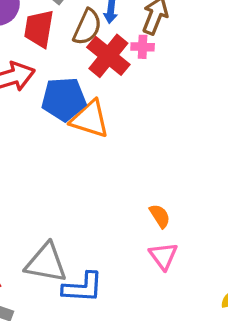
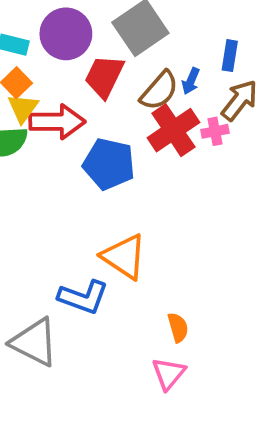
pink cross: (143, 47) -> (215, 131), turned -30
orange triangle: (90, 119) -> (124, 257), moved
blue L-shape: (83, 287) -> (83, 297), moved

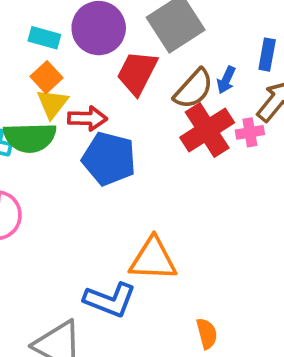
red arrow: (57, 122) -> (87, 118), size x0.7
blue pentagon: (109, 164) -> (109, 159), moved
orange triangle: (124, 257) -> (153, 259), turned -33

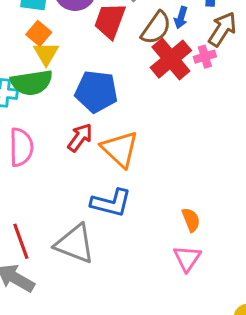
red arrow: (87, 118) -> (80, 137), moved, turned -48
orange triangle: (153, 259) -> (120, 149), moved, turned 48

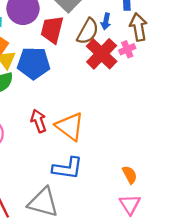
brown arrow: (222, 29) -> (138, 27), turned -36
blue pentagon: (96, 92) -> (34, 63), moved
red arrow: (80, 137) -> (39, 121), turned -50

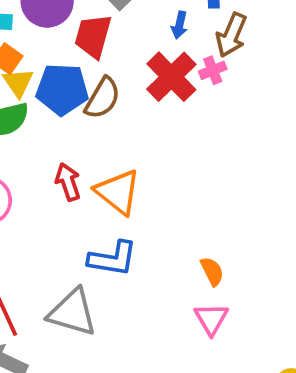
brown arrow: (138, 27) -> (231, 35), turned -148
brown semicircle: (88, 31) -> (103, 98), moved

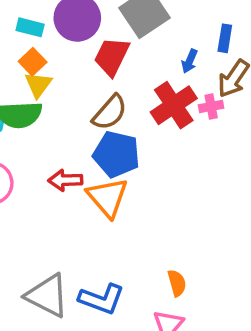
blue pentagon: (62, 89) -> (116, 154), moved
red arrow: (68, 182) -> (65, 180), turned -84
blue L-shape: (113, 259) -> (102, 299), moved

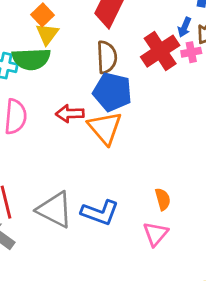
blue arrow: (190, 61) -> (184, 27), moved
brown semicircle: (110, 112) -> (107, 57), turned -44

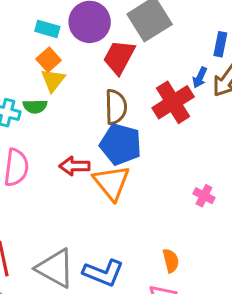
pink cross: (191, 52) -> (204, 196), moved, turned 36
green semicircle: (31, 59) -> (35, 106), size x0.6

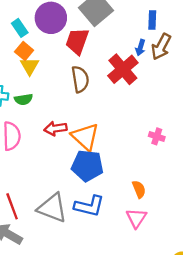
cyan rectangle: (47, 29) -> (20, 28), turned 48
green semicircle: (35, 106) -> (24, 99), moved
blue pentagon: (121, 144) -> (87, 166), moved

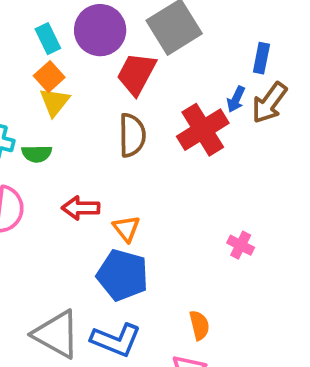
orange triangle: (85, 137) -> (126, 229), size x0.6

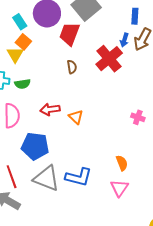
yellow triangle: (55, 102) -> (15, 55), moved
brown semicircle: (132, 135) -> (72, 67), size x0.6
blue pentagon: (123, 275) -> (35, 146), moved

